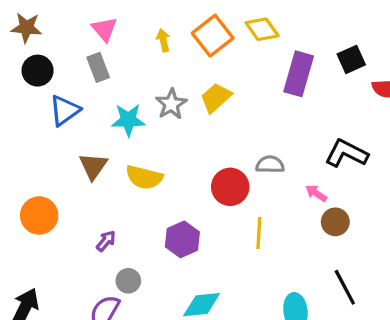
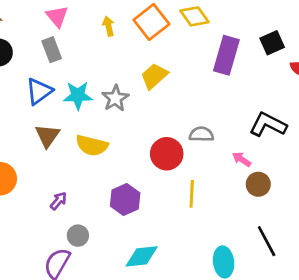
gray star: (171, 104) -> (115, 98), moved
blue triangle: (65, 110) -> (39, 91), moved

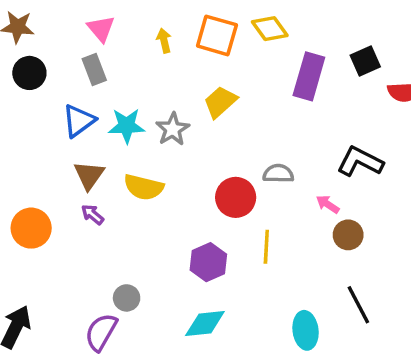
orange square: (151, 22) -> (217, 35), turned -36
purple hexagon: (125, 200) -> (208, 262), moved
purple arrow: (58, 201) -> (92, 214), moved, turned -90

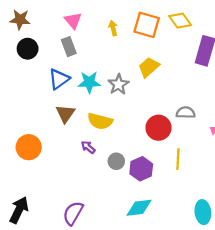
purple arrow: (92, 214) -> (88, 147), moved
gray circle: (127, 298) -> (116, 161), moved

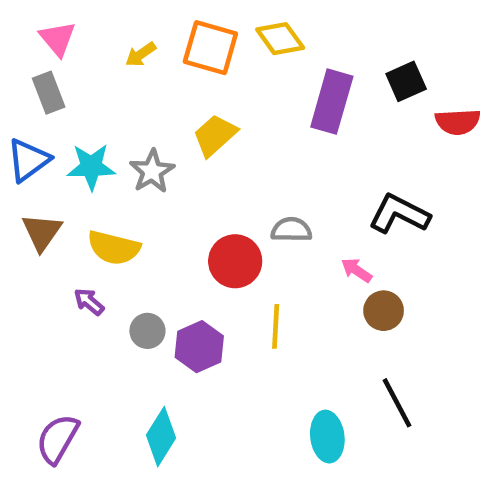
yellow arrow: (113, 28) -> (141, 54), turned -112
cyan diamond: (139, 208) -> (161, 437), moved, turned -52

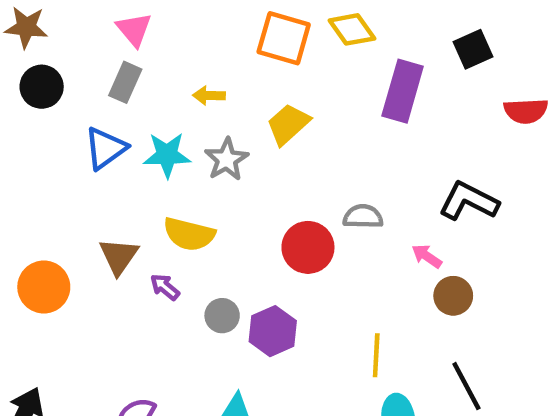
yellow arrow: (141, 54) -> (209, 96), moved, turned 36
black square: (406, 81) -> (473, 49), moved
gray rectangle: (49, 93) -> (125, 82), turned 45
brown triangle: (42, 232) -> (119, 256), moved
yellow line: (276, 326) -> (376, 355), moved

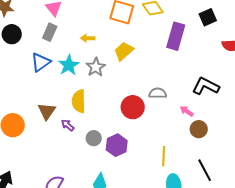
cyan star: (167, 155) -> (69, 65), turned -30
yellow semicircle: (189, 234) -> (79, 101), turned 75

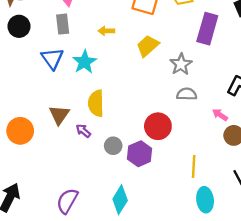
gray rectangle: (50, 32) -> (63, 24), turned -30
blue triangle: (41, 62) -> (52, 58), turned -30
gray star: (96, 67) -> (181, 64), moved
red circle: (133, 107) -> (158, 126), moved

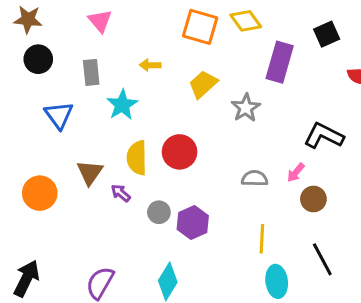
gray rectangle: (63, 24) -> (91, 72), moved
blue triangle: (52, 58) -> (59, 115), moved
gray semicircle: (187, 94) -> (255, 178), moved
pink arrow: (220, 115) -> (296, 172), turned -84
red circle: (158, 126) -> (180, 152), moved

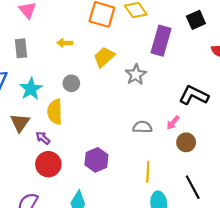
cyan star: (122, 105) -> (31, 89), moved
red circle: (180, 152) -> (48, 164), moved
gray circle: (159, 212) -> (71, 83), moved

